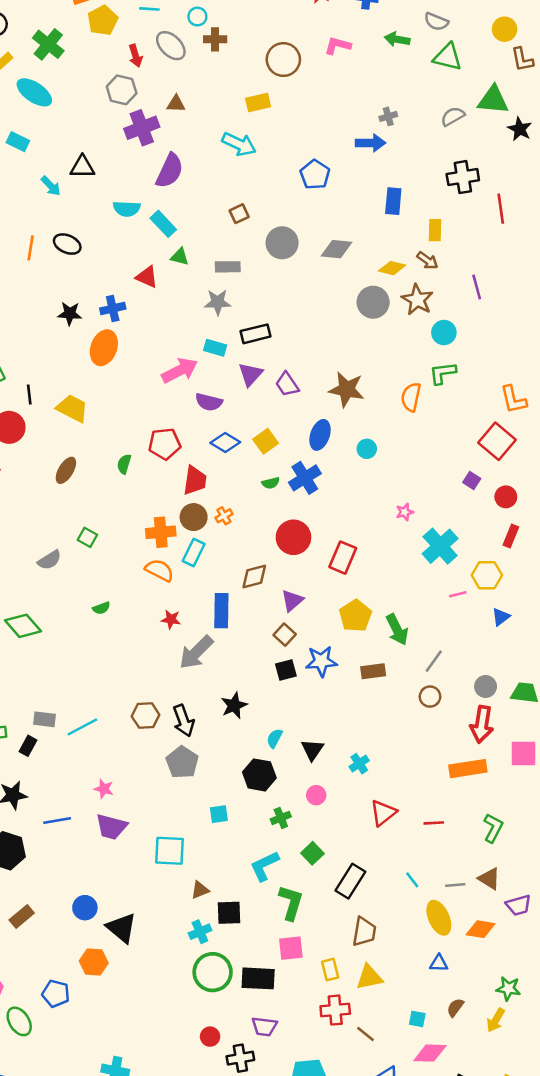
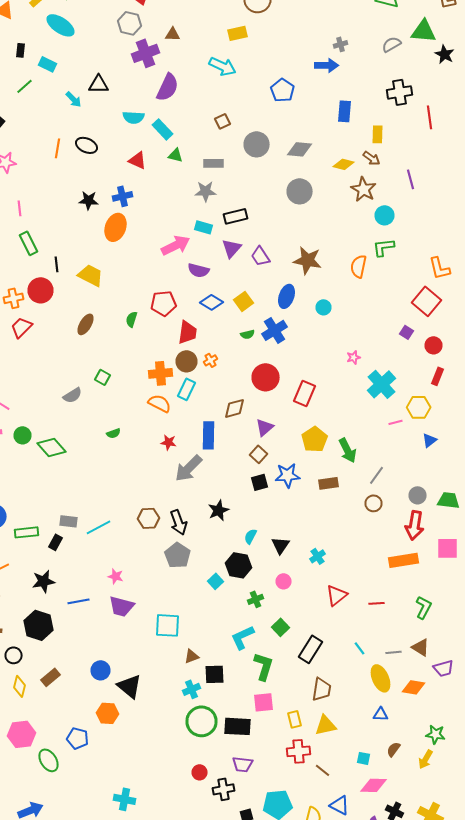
red triangle: (147, 277) -> (138, 160), moved
gray circle: (373, 302) -> (300, 191), moved
cyan square: (219, 814) -> (216, 581), moved, turned -35

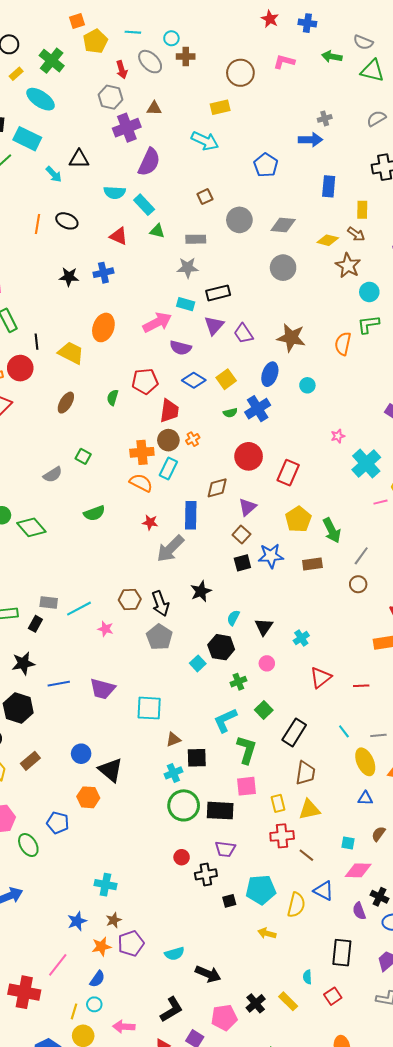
cyan rectangle: (48, 64) -> (27, 139), size x1.5
orange ellipse: (116, 227) -> (103, 327), moved
green semicircle: (114, 433) -> (94, 513), size x1.5
pink star: (116, 576) -> (105, 629), moved

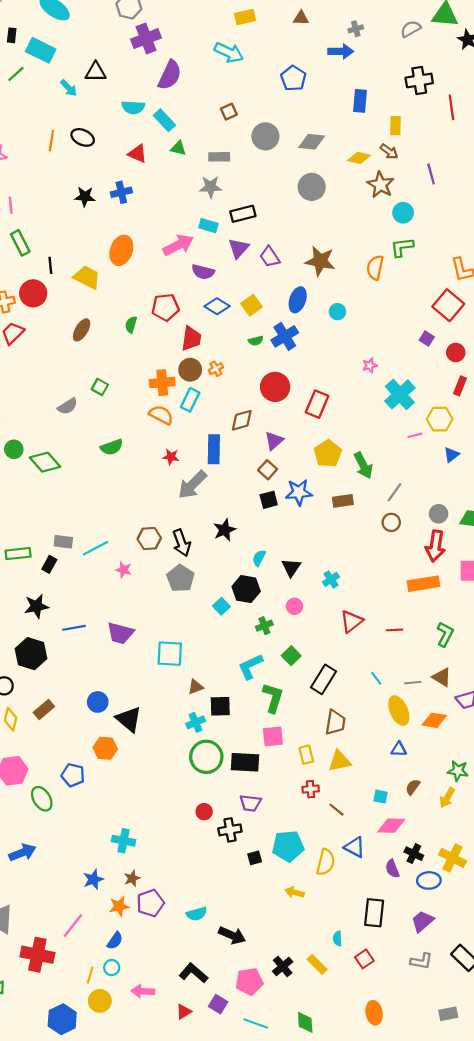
brown triangle: (154, 108) -> (301, 18), moved
red cross: (282, 836) -> (311, 789), size x0.7
black L-shape: (171, 1009) -> (193, 973), turned -108

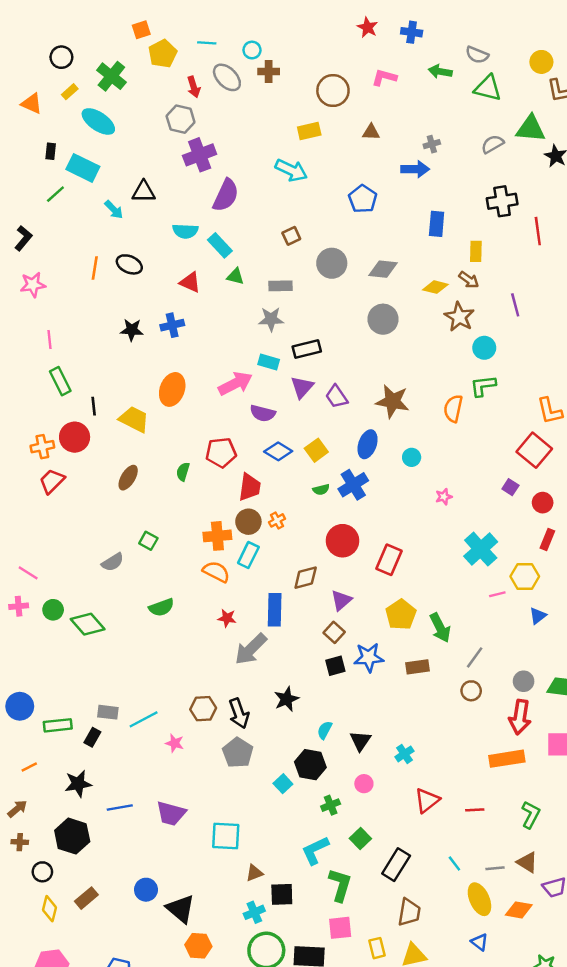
pink star: (370, 365) -> (444, 497), moved
orange hexagon: (105, 748) -> (198, 946), moved
blue triangle: (399, 749) -> (479, 942), turned 35

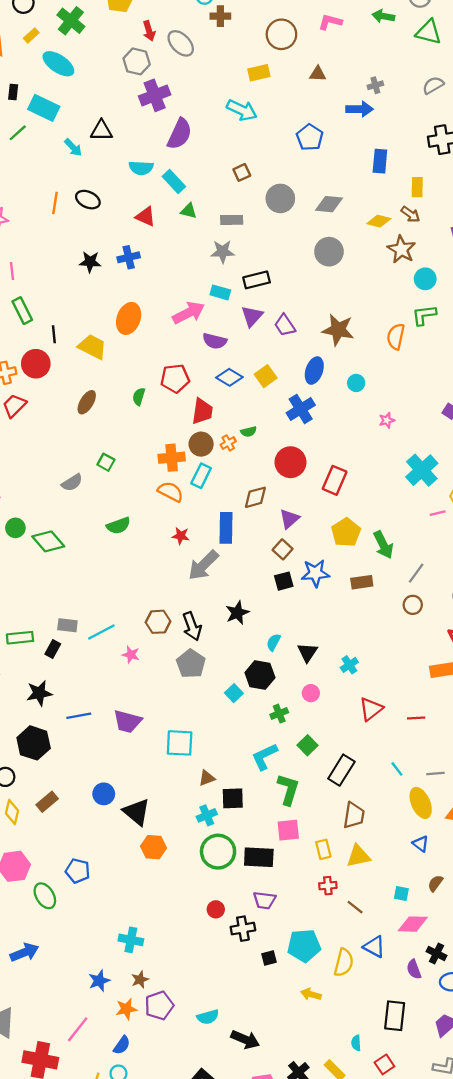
gray ellipse: (227, 77) -> (181, 43), moved
green semicircle: (321, 490) -> (249, 432), moved

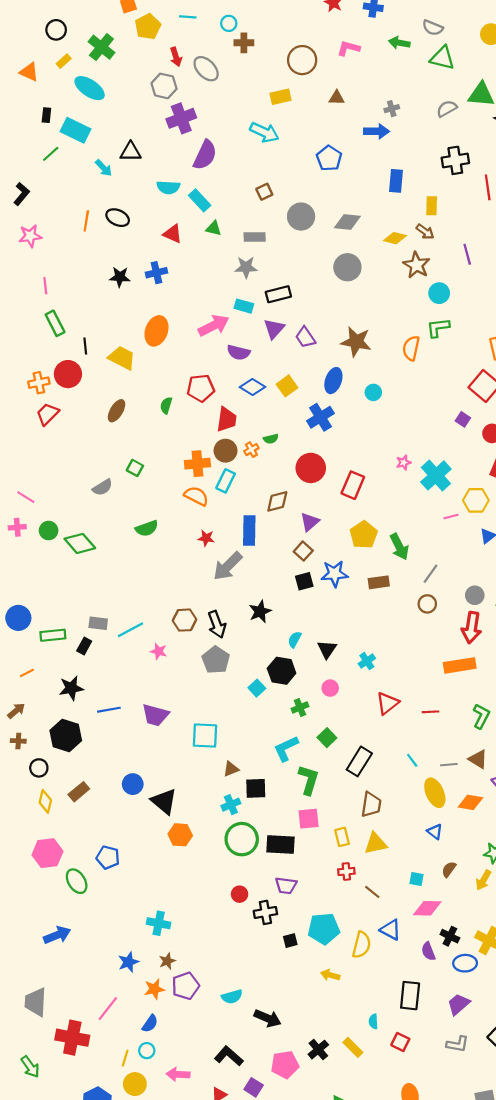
pink star: (387, 420) -> (404, 463), moved
red square: (384, 1064) -> (400, 1042), turned -30

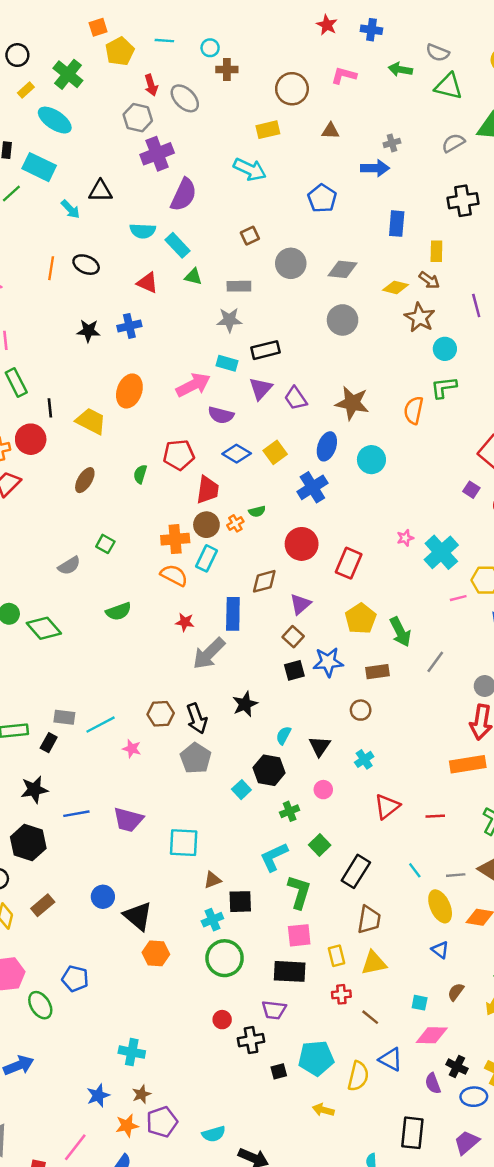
cyan circle: (373, 392) -> (371, 460), size x1.5
brown circle: (427, 604) -> (361, 710), moved
black rectangle: (281, 845) -> (290, 971), moved

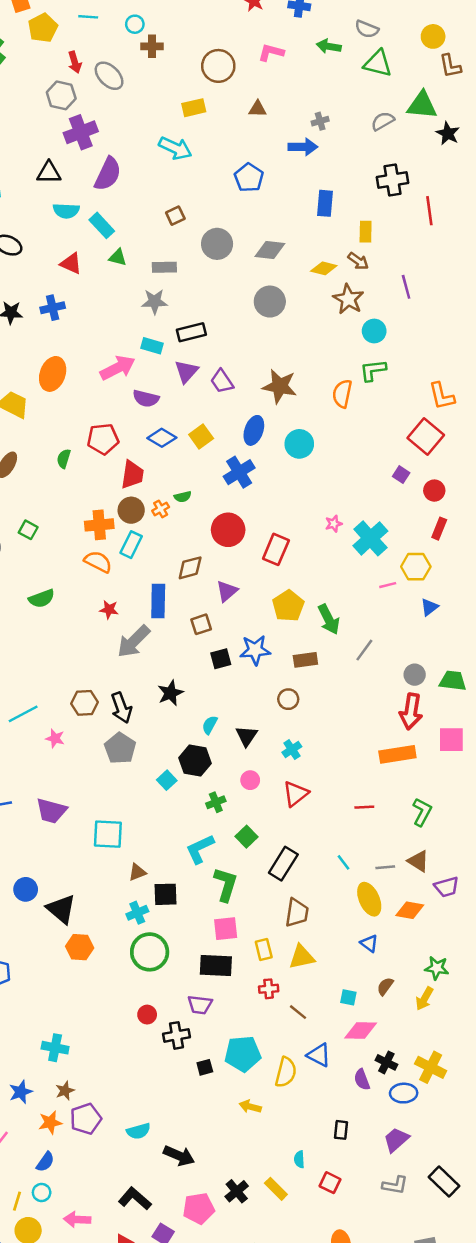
black triangle: (100, 191) -> (49, 173), moved
brown square: (293, 637) -> (201, 624), moved, turned 30
red triangle: (387, 806) -> (296, 794), moved
black rectangle: (412, 1133) -> (341, 1130), size x0.6

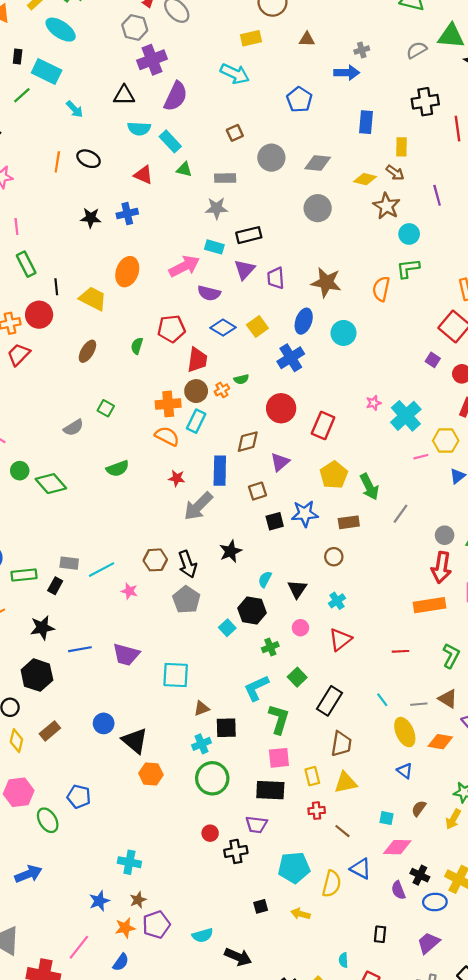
purple trapezoid: (222, 381) -> (276, 278), turned 30
black square: (205, 1067) -> (261, 906), moved

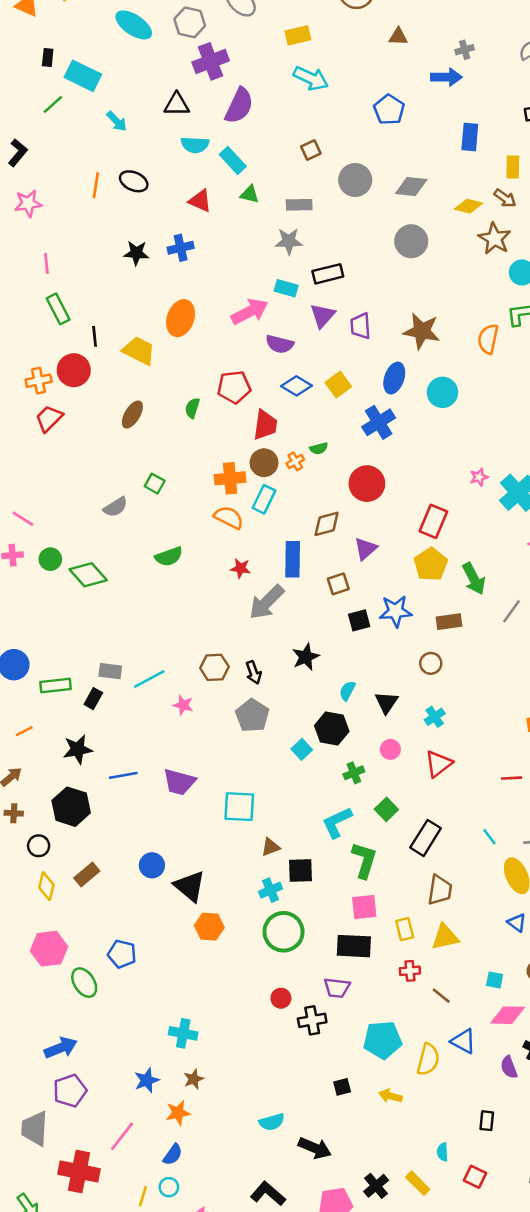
cyan ellipse: (61, 30) -> (134, 25), moved
yellow rectangle: (251, 38) -> (298, 35), moved
red rectangle: (323, 425) -> (433, 521), moved
black arrow: (187, 564) -> (254, 672), size x0.7
purple pentagon: (156, 925) -> (70, 1091), moved

